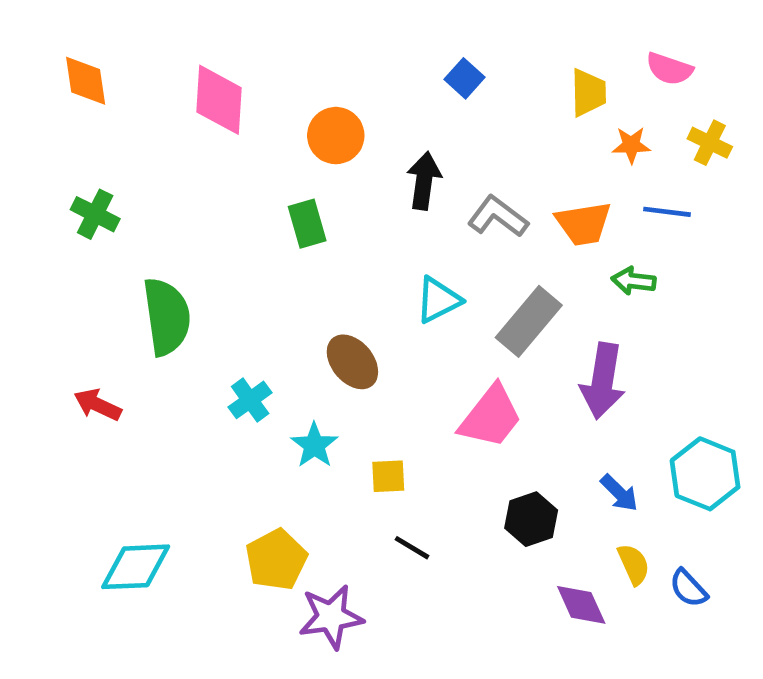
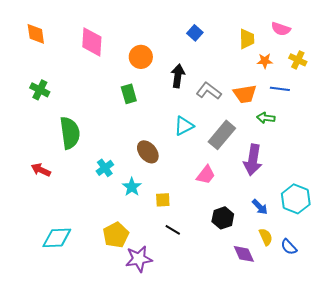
pink trapezoid: (491, 417) -> (206, 175), size x0.7

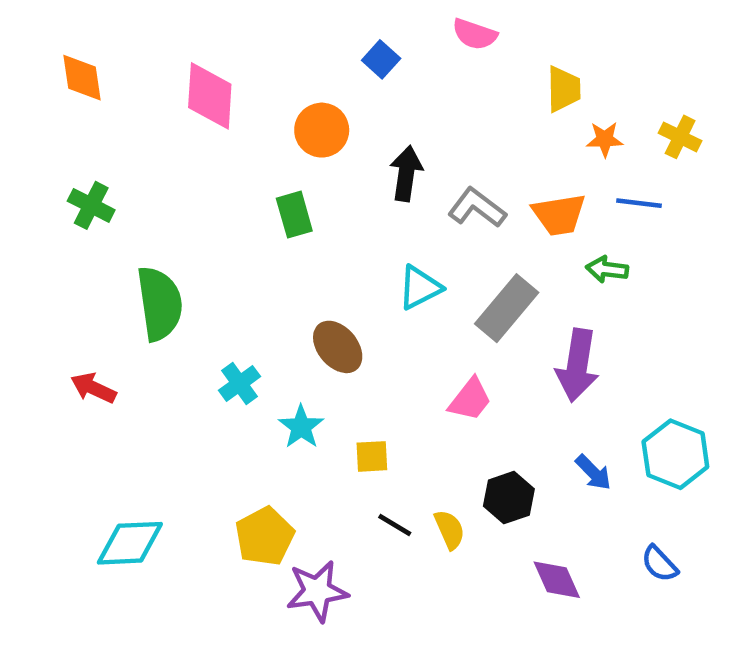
pink semicircle: (281, 29) -> (475, 34), moved
blue square: (195, 33) -> (381, 59), moved
yellow semicircle: (266, 237) -> (450, 530), moved

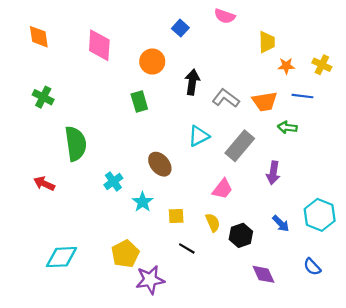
purple arrow: (577, 365) -> (273, 173), size x0.7
yellow semicircle: (450, 530) -> (213, 222), moved

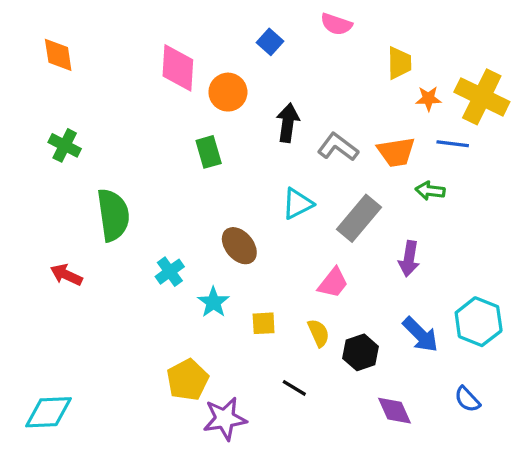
pink diamond: (99, 45) -> (178, 68), moved
yellow cross: (322, 65) -> (482, 97), size x1.8
blue arrow: (281, 224) -> (420, 335), size x1.4
black line: (187, 248) -> (294, 388), moved
cyan diamond: (62, 257) -> (49, 412), moved

